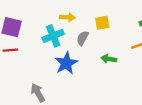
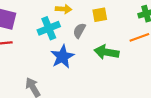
green arrow: (109, 59) -> (107, 52), size x1.5

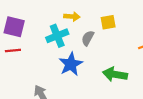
green arrow: (107, 52) -> (115, 74), moved

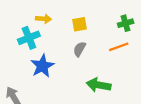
gray semicircle: (88, 38) -> (79, 49), moved
green arrow: (115, 74) -> (99, 85), moved

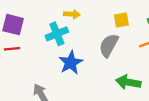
yellow square: (79, 24) -> (121, 20), moved
gray semicircle: (79, 49) -> (109, 45), size x1.5

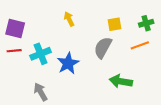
yellow arrow: (72, 14) -> (69, 19), turned -120
cyan cross: (57, 34) -> (41, 54), moved

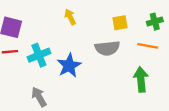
orange line: (140, 45) -> (148, 46), turned 30
gray semicircle: (103, 48) -> (107, 48), turned -125
green arrow: (121, 81) -> (141, 79), moved, turned 75

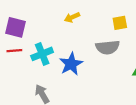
yellow arrow: (70, 17) -> (72, 17), turned -88

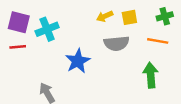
yellow arrow: (72, 17) -> (105, 16), moved
cyan cross: (42, 54) -> (47, 29), moved

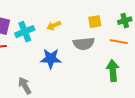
yellow arrow: (105, 16) -> (54, 26), moved
blue star: (78, 61) -> (51, 59), turned 30

